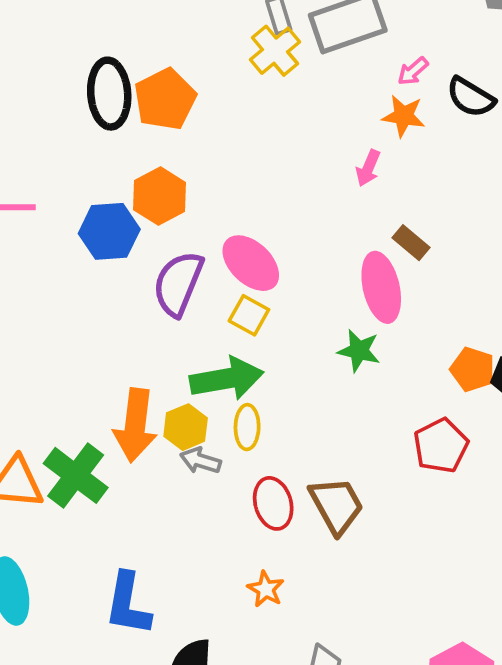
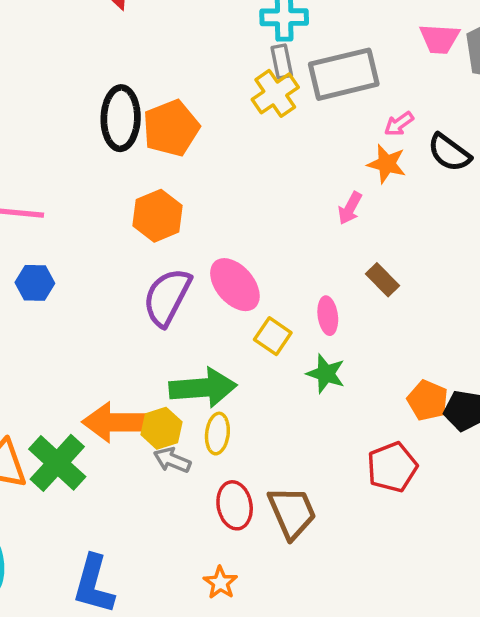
blue hexagon: (109, 231) -> (35, 283), moved, size x0.7
pink ellipse: (381, 287) -> (328, 316), moved, size x0.6
yellow square: (249, 315) -> (273, 336), moved
orange arrow: (135, 425) -> (116, 422), turned 78

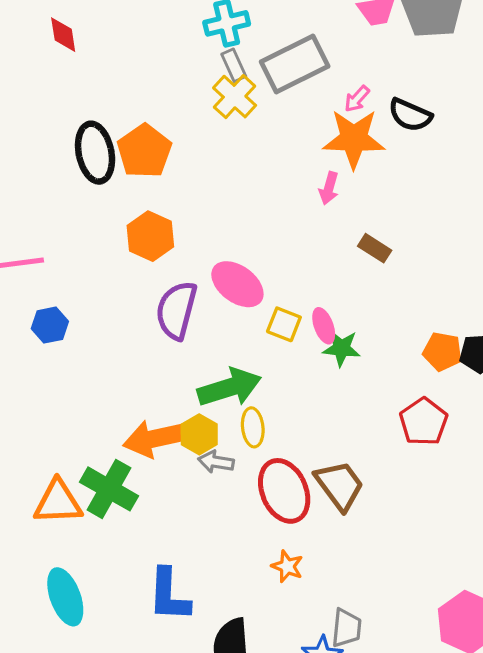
orange star: (387, 164) -> (354, 139), size x1.6
pink ellipse: (328, 316) -> (324, 326), moved
red ellipse: (235, 505) -> (284, 491), size x1.4

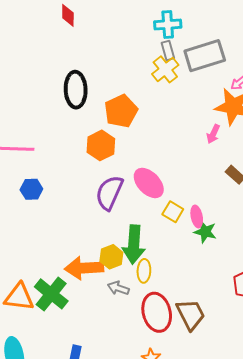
orange pentagon: (144, 151) -> (121, 111), moved
green arrow: (229, 388) -> (134, 245), turned 102
yellow hexagon: (199, 434) -> (111, 257), moved

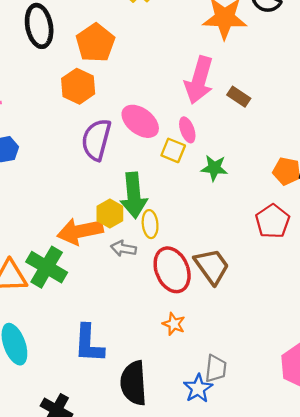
pink arrow: (213, 134) -> (199, 80), moved, size x2.0
pink ellipse: (197, 216) -> (187, 130), moved

